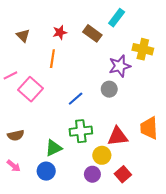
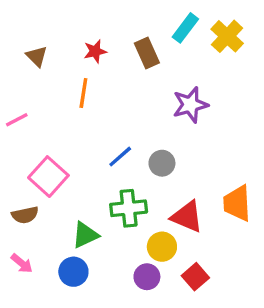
brown rectangle: (92, 33) -> (147, 53), turned 30
yellow cross: (143, 49) -> (227, 36), moved, turned 30
pink square: (30, 89) -> (48, 177), moved
gray circle: (109, 89) -> (162, 163), moved
red triangle: (118, 136) -> (187, 217), turned 30

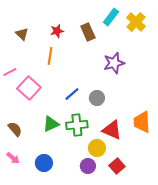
pink square: (48, 177) -> (29, 88), moved
brown semicircle: (25, 215) -> (15, 129), turned -119
green triangle: (85, 235) -> (51, 124), moved

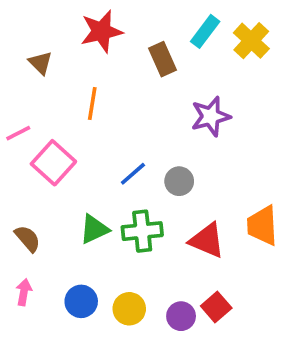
red star: (57, 31) -> (102, 31), moved, size x1.6
yellow circle: (97, 148) -> (129, 309), moved
pink arrow: (13, 158) -> (24, 292), turned -120
purple circle: (88, 166) -> (181, 316), moved

